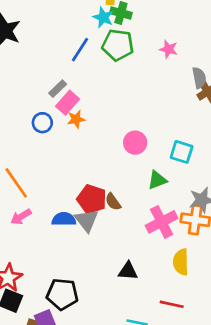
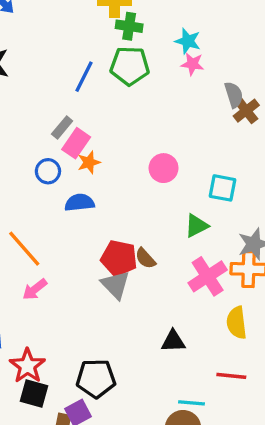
cyan star: (103, 17) -> (188, 41), moved
pink circle: (135, 143) -> (164, 168), moved
blue semicircle: (64, 219) -> (79, 203), moved

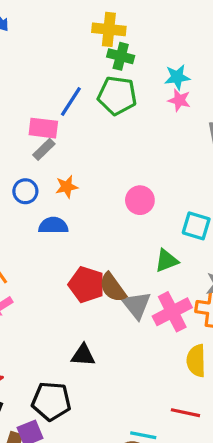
cyan star: (188, 41) -> (177, 77), turned -30
pink rectangle: (76, 143) -> (43, 128), moved, turned 56
brown semicircle: (145, 258) -> (113, 288), size x1.4
gray triangle: (115, 285) -> (136, 305), moved
black triangle: (173, 341) -> (83, 355), moved

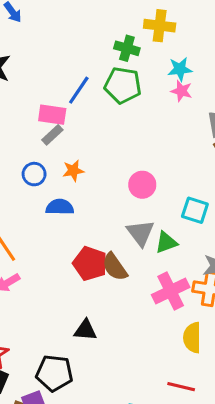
yellow cross: (109, 29) -> (160, 26), moved
gray triangle: (136, 305) -> (140, 233), moved

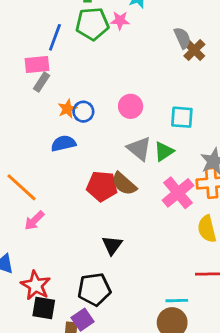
pink star: (181, 91) -> (120, 20), moved
blue circle: (34, 174) -> (83, 112), moved
black triangle: (85, 330) -> (112, 245), turned -45

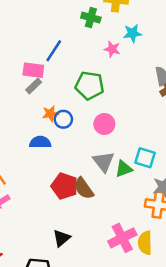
green pentagon: (92, 24) -> (90, 86), moved
cyan square: (182, 117) -> (145, 158), moved
pink cross: (178, 193) -> (122, 238), moved

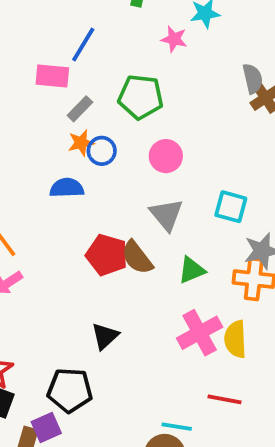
gray rectangle: (34, 86) -> (80, 109), moved
green triangle: (124, 169) -> (192, 270), moved

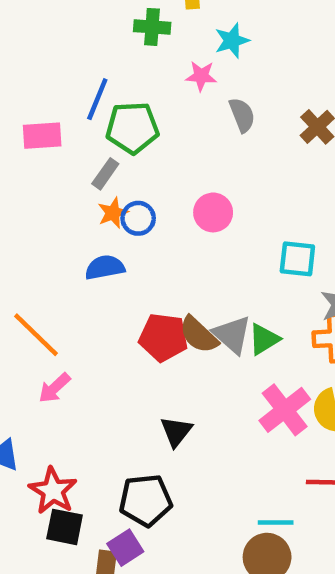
pink rectangle: (52, 76) -> (42, 136), moved
gray semicircle: (253, 79) -> (242, 115), moved
green pentagon: (141, 97) -> (132, 128), moved
gray triangle: (166, 215) -> (232, 335), moved

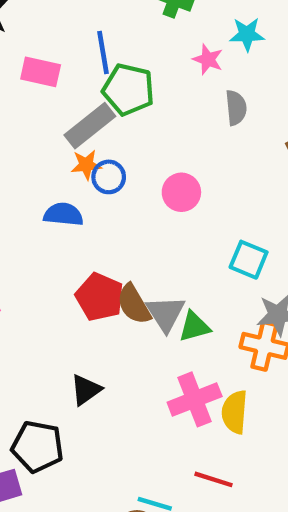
blue line: (97, 99) -> (103, 53), turned -48
gray rectangle: (105, 174) -> (90, 126), size x1.6

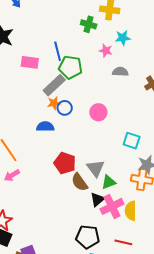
gray semicircle: (236, 108) -> (120, 72), turned -77
brown semicircle: (134, 304) -> (80, 182), moved
green triangle: (194, 327) -> (109, 182), moved
black triangle: (86, 390) -> (97, 199), moved
black pentagon: (38, 447) -> (88, 237), moved

